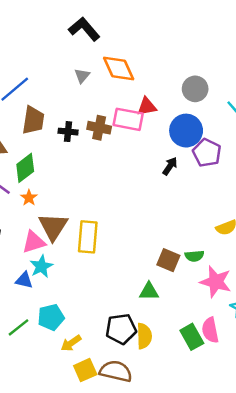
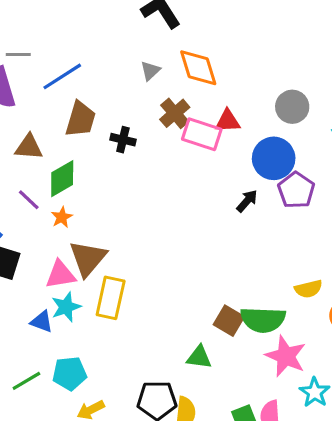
brown cross: (99, 128) -> (175, 113), moved, turned 30
yellow rectangle: (88, 237) -> (111, 298), moved
green semicircle: (194, 256) -> (263, 320), size x1.8

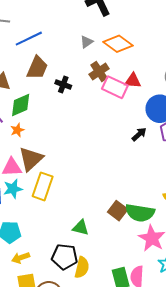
orange diamond: (198, 68) -> (118, 44), turned -44
green triangle: (199, 357) -> (81, 228), moved

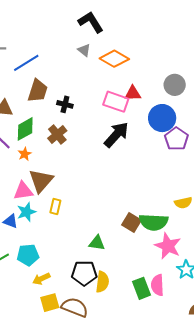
gray triangle: (87, 42) -> (84, 50), moved, turned -40
brown cross: (99, 72) -> (57, 134), moved
black arrow: (139, 134) -> (116, 135), moved, size x1.8
yellow rectangle: (43, 186) -> (55, 207), size x0.6

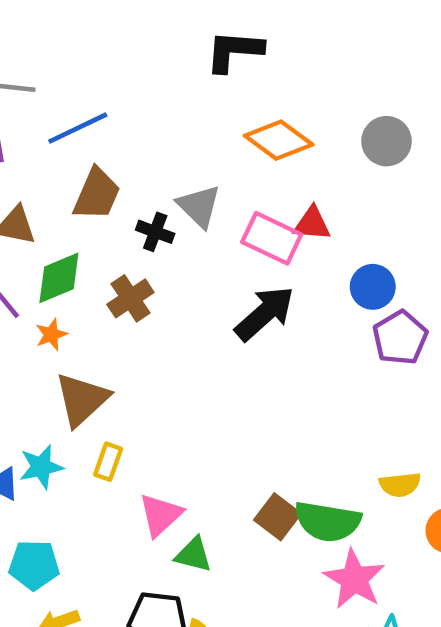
black L-shape: (91, 22) -> (234, 51), turned -60
gray triangle: (84, 50) -> (199, 206), moved, size x1.5
gray circle: (175, 85) -> (387, 141), moved
blue circle: (162, 118) -> (373, 287), size x0.7
pink triangle: (23, 191) -> (161, 515), moved, turned -40

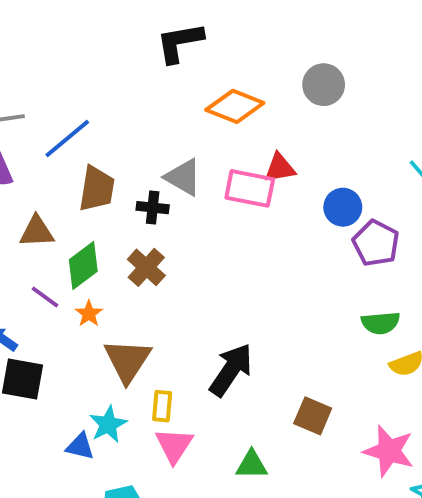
black arrow: (265, 313) -> (231, 370), moved
pink triangle: (161, 515) -> (174, 445), moved
green semicircle: (328, 521) -> (381, 323), moved, size x0.7

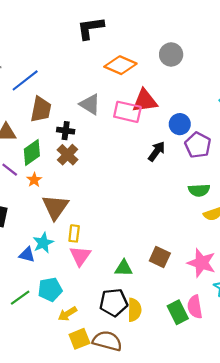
red triangle: (280, 168) -> (145, 101), size x1.4
black cross: (153, 208) -> (66, 131), moved
black arrow: (231, 370) -> (157, 151), moved, size x0.7
brown square: (313, 416) -> (160, 257), moved

